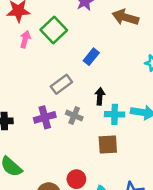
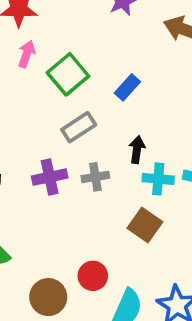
green square: (54, 30) -> (68, 74), moved
gray cross: (74, 116) -> (95, 177), turned -35
brown square: (108, 144) -> (145, 225), turned 35

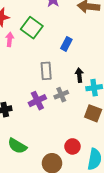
green square: (68, 74) -> (32, 28), moved
gray rectangle: (79, 127) -> (46, 71), turned -48

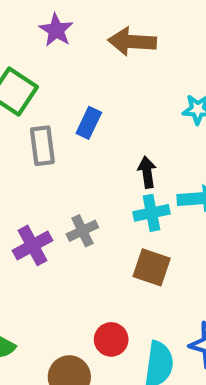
gray rectangle: (46, 71) -> (42, 146), moved
black arrow: (79, 75) -> (147, 172), moved

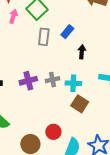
black arrow: (147, 172) -> (82, 52), moved
cyan cross: (152, 213) -> (73, 83), moved

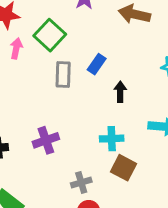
gray cross: (53, 80) -> (81, 183), moved

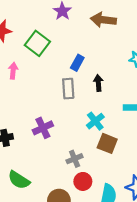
pink arrow: (16, 48) -> (13, 71), moved
gray rectangle: (63, 74) -> (68, 89), moved
cyan cross: (112, 139) -> (95, 121), turned -30

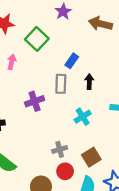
purple cross: (43, 128) -> (35, 101), moved
brown square: (107, 143) -> (91, 157), moved, turned 30

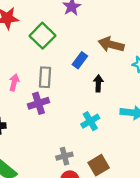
brown arrow: (100, 24) -> (111, 44), moved
pink arrow: (12, 62) -> (14, 82), moved
gray rectangle: (61, 84) -> (45, 77), moved

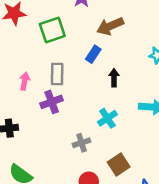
green square: (42, 36) -> (52, 30), turned 30
brown arrow: (111, 44) -> (110, 26), moved, turned -35
gray cross: (64, 156) -> (82, 143), moved

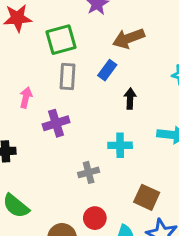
gray rectangle: (57, 74) -> (67, 76), moved
cyan cross: (107, 118) -> (120, 145), turned 30
brown square: (119, 165) -> (147, 197), moved, turned -35

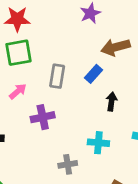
green square: (61, 40) -> (19, 53), moved
pink arrow: (26, 97) -> (18, 91), turned 30

